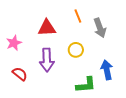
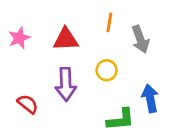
orange line: (78, 16) -> (109, 22), turned 32
pink star: (14, 43) -> (19, 38), moved

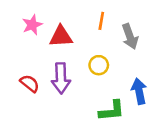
pink star: (19, 38) -> (32, 25), moved
red semicircle: (28, 104) -> (30, 83), moved

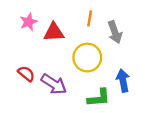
yellow circle: (99, 65) -> (87, 58), size x1.6
purple arrow: (61, 78) -> (54, 84), moved, turned -55

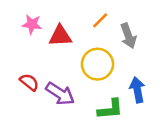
orange line: (90, 18) -> (100, 20), turned 35
pink star: (29, 22) -> (32, 24), turned 30

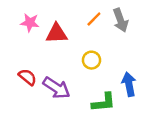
gray arrow: (128, 36) -> (120, 20), moved
yellow circle: (97, 64) -> (91, 60), size x0.6

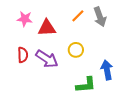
red semicircle: (27, 77) -> (23, 55), moved, turned 49
purple arrow: (56, 88) -> (47, 59), moved

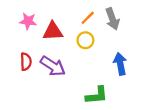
yellow circle: (76, 50) -> (85, 40), moved
blue arrow: (107, 70) -> (120, 64), moved

